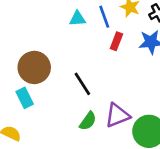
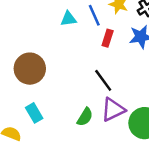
black line: (82, 84) -> (103, 80), moved
cyan rectangle: (25, 98) -> (34, 113), moved

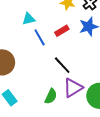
blue line: (94, 15) -> (40, 37), moved
red rectangle: (108, 38) -> (62, 31), turned 48

